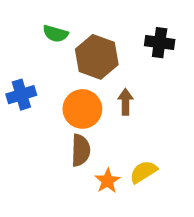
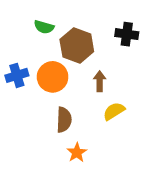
orange circle: (82, 109) -> (53, 77), moved
yellow semicircle: (143, 172) -> (114, 111), moved
orange star: (108, 181) -> (77, 153), moved

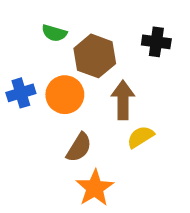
brown arrow: (100, 81) -> (123, 100), size x1.5
brown semicircle: (64, 120) -> (79, 147), turned 30
orange star: (77, 153) -> (95, 188), size x1.5

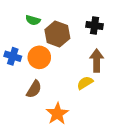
blue cross: (21, 93) -> (13, 56), turned 35
brown arrow: (123, 100) -> (97, 61), moved
brown semicircle: (79, 147) -> (34, 89), moved

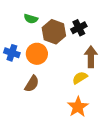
black cross: (95, 25) -> (79, 28), moved, turned -35
orange star: (57, 114) -> (78, 107), moved

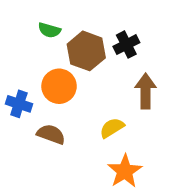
blue cross: (12, 53) -> (19, 104), moved
yellow semicircle: (80, 78) -> (112, 128), moved
brown semicircle: (32, 84) -> (51, 134), turned -102

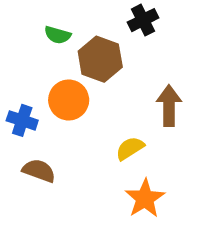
black cross: (126, 45) -> (143, 20), moved
brown semicircle: (51, 134) -> (39, 171), moved

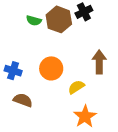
brown hexagon: (100, 59) -> (59, 19), moved
orange circle: (69, 100) -> (51, 68), moved

